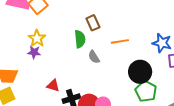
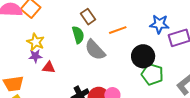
gray semicircle: (94, 57) -> (95, 50), size x1.6
red triangle: (53, 85) -> (49, 68), moved

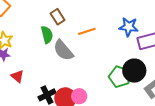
black circle: (143, 56) -> (134, 71), moved
red triangle: (49, 68) -> (17, 76), moved, turned 32

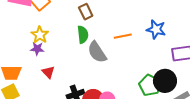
brown rectangle: (57, 17) -> (86, 12), moved
blue star: (129, 27) -> (156, 29), moved

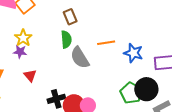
blue star: (156, 29) -> (133, 53), moved

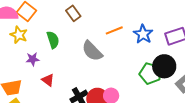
yellow star: (23, 38) -> (19, 35), moved
green semicircle: (66, 39) -> (53, 40), moved
blue star: (133, 53) -> (143, 34), turned 30

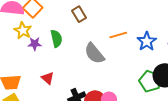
purple star: (33, 59) -> (35, 44), moved

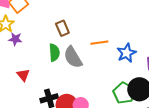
brown rectangle: (79, 14) -> (62, 28), moved
green semicircle: (56, 39) -> (54, 53), moved

